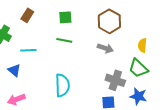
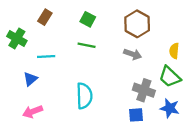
green square: (65, 17) -> (88, 19), turned 32
blue triangle: (14, 70) -> (30, 79), turned 40

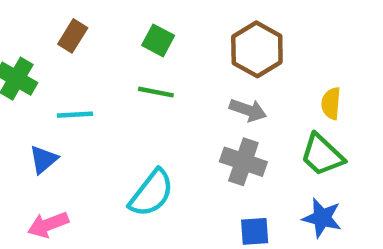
gray cross: (144, 90) -> (243, 162), moved
cyan semicircle: (84, 96) -> (151, 193), turned 40

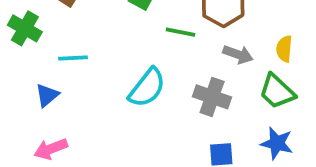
green line: (156, 92) -> (180, 32), moved
gray arrow: (248, 110) -> (238, 54), moved
cyan semicircle: (151, 193) -> (147, 88), moved

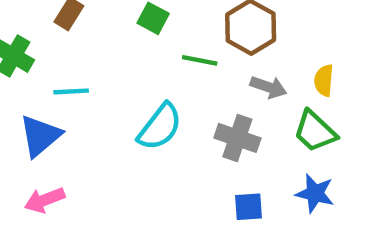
blue triangle: (47, 95) -> (40, 136), size x1.5

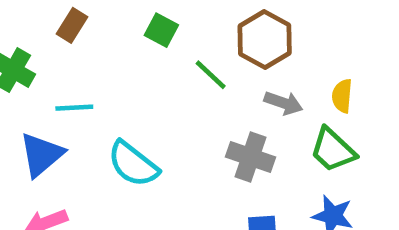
green line: (200, 60) -> (211, 75), turned 32
cyan semicircle: (160, 127) -> (133, 164), moved, turned 90

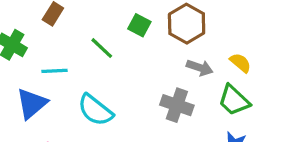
green square: (161, 30) -> (139, 25), moved
green line: (211, 75) -> (102, 48), moved
yellow semicircle: (342, 96) -> (240, 63), turned 125

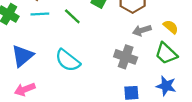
gray arrow: (200, 68) -> (142, 30), turned 144
cyan line: (55, 71) -> (40, 14), moved

